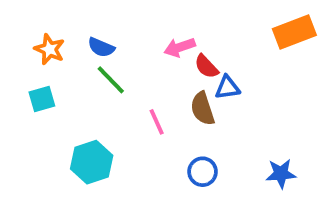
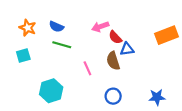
orange rectangle: (294, 32) -> (167, 35), moved
green line: (111, 80) -> (62, 45), turned -30

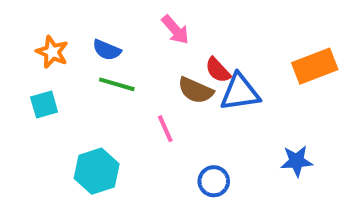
pink arrow: (100, 27) -> (175, 30), moved, turned -112
blue triangle: (127, 49) -> (240, 92), size x1.5
brown semicircle: (113, 61) -> (196, 90), moved, turned -48
blue star: (157, 97) -> (297, 161), moved

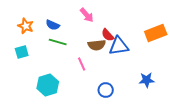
brown semicircle: (196, 90) -> (97, 45), turned -30

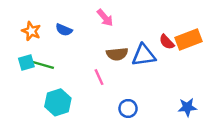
red semicircle: (108, 35) -> (167, 42), moved
green line: (58, 42) -> (43, 65), moved
blue star: (147, 80) -> (187, 107), moved

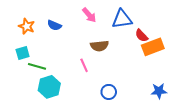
orange rectangle: (189, 40) -> (153, 47), moved
blue triangle: (144, 55) -> (122, 19), moved
green line: (43, 65) -> (37, 66), moved

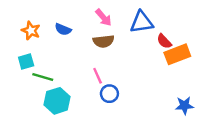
brown semicircle: (99, 46) -> (103, 41), moved
blue circle: (109, 92) -> (109, 94), moved

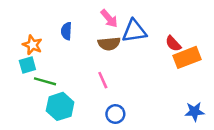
blue triangle: (142, 22) -> (134, 31), moved
blue semicircle: (63, 29) -> (66, 31), turned 70
orange star: (31, 31) -> (32, 45), moved
blue circle: (109, 94) -> (115, 114), moved

